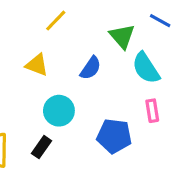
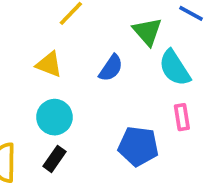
cyan circle: (59, 111) -> (54, 117), moved

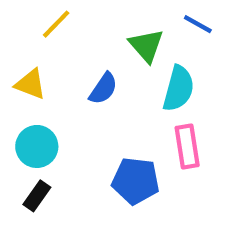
cyan semicircle: (175, 68) -> (179, 89), turned -132
pink rectangle: (182, 117) -> (187, 146), size x1.4

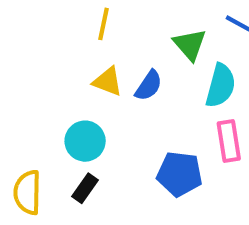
yellow line: (56, 24) -> (104, 24), turned -32
yellow triangle: (30, 84) -> (108, 81), moved

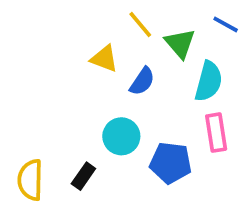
yellow line: (104, 24) -> (140, 24), moved, turned -52
yellow triangle: (108, 81) -> (104, 59), moved
cyan circle: (85, 141) -> (121, 136), moved

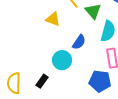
blue semicircle: (142, 81) -> (79, 42), moved
blue pentagon: (171, 163) -> (100, 81), moved

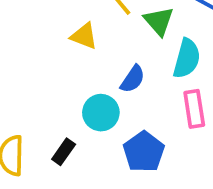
blue pentagon: (100, 81) -> (144, 152), moved, turned 30

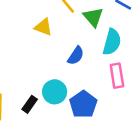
cyan circle: (101, 113) -> (55, 92), moved

